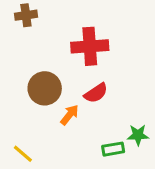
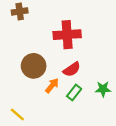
green star: (138, 135) -> (103, 89), moved
green rectangle: (113, 149) -> (74, 92), moved, turned -42

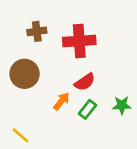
brown cross: (20, 11) -> (37, 31), moved
brown circle: (34, 66) -> (25, 74), moved

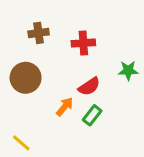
red cross: (79, 41) -> (83, 43), size x0.7
green star: (122, 105) -> (128, 71), moved

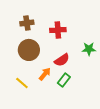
brown circle: (26, 78) -> (29, 50), moved
yellow line: (21, 143) -> (22, 83), moved

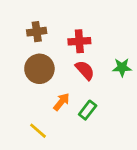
red semicircle: (62, 60) -> (85, 70), moved, turned -98
yellow line: (22, 83) -> (38, 131), moved

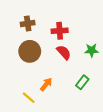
orange arrow: (61, 102) -> (46, 84), moved
green rectangle: (88, 110) -> (82, 82), moved

